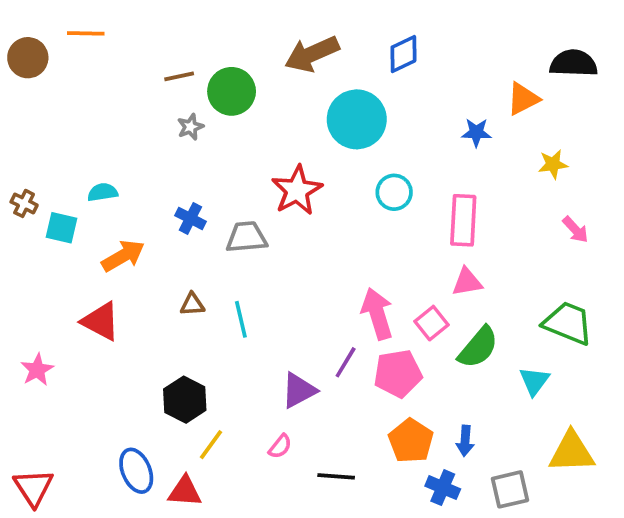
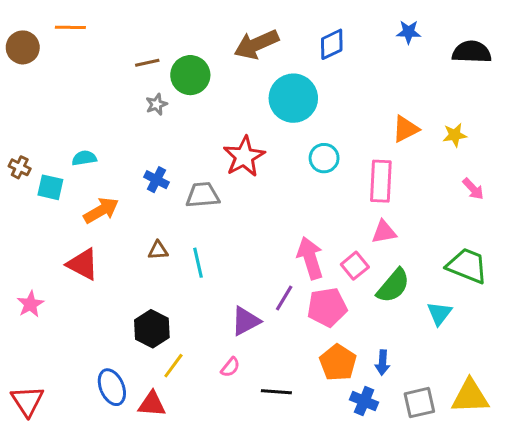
orange triangle: (523, 99) -> (406, 129), moved
blue star: (476, 132) -> (409, 32), moved
yellow triangle: (572, 452) -> (470, 396), moved

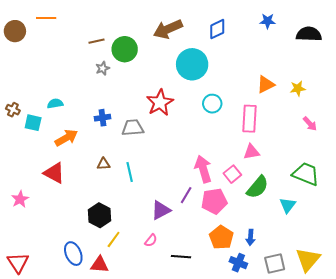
blue cross: (156, 180) -> (103, 118), turned -35
yellow triangle: (470, 396) -> (308, 260), turned -48

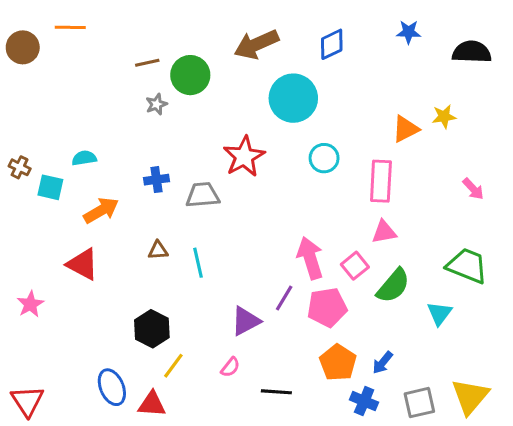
yellow star: (298, 88) -> (444, 117), moved
blue arrow: (250, 237) -> (382, 363), turned 35

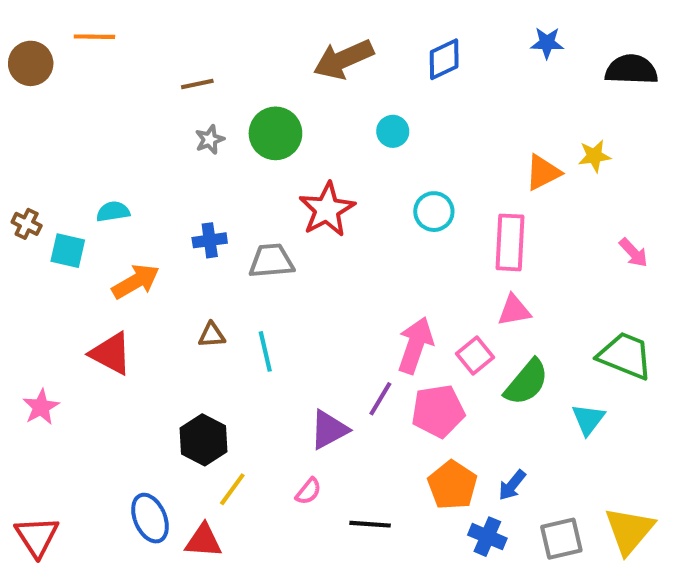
green circle: (190, 75) -> (275, 133), moved
cyan circle: (293, 98) -> (393, 131), size x0.5
pink arrow: (310, 258) -> (415, 345), turned 36

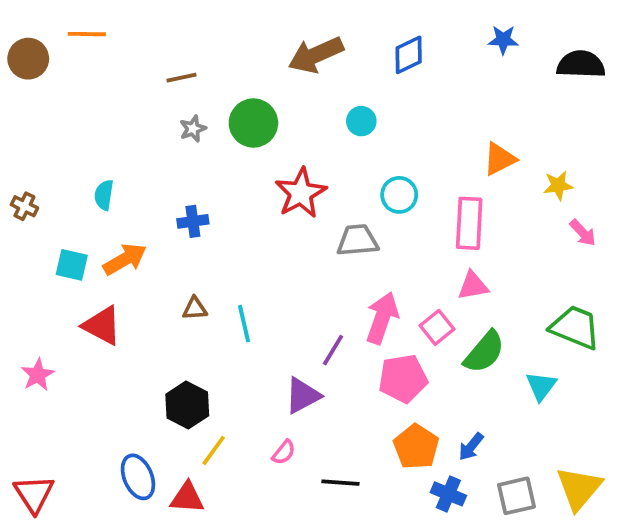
yellow star: (594, 156) -> (558, 185), moved
cyan semicircle: (113, 212) -> (104, 195), turned -72
cyan square: (68, 251) -> (72, 265), moved
gray trapezoid: (271, 261) -> (358, 240), moved
purple line: (380, 399) -> (333, 350), moved

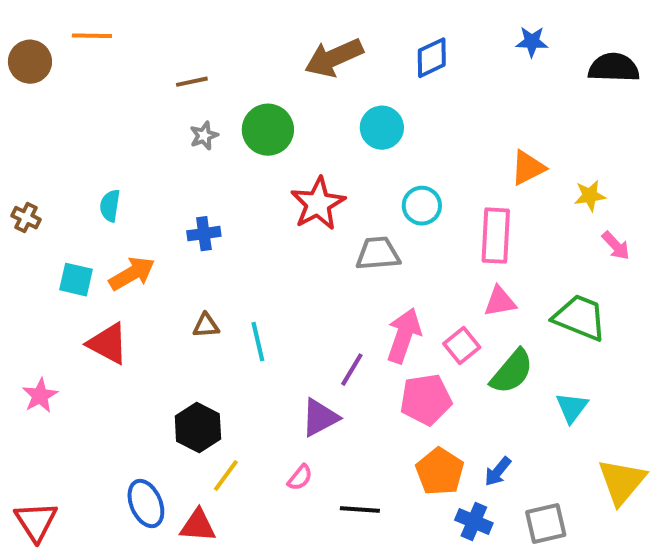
cyan circle: (361, 121) -> (382, 128), size x1.4
green trapezoid: (575, 327) -> (580, 318), moved
yellow triangle: (579, 488) -> (622, 482), moved

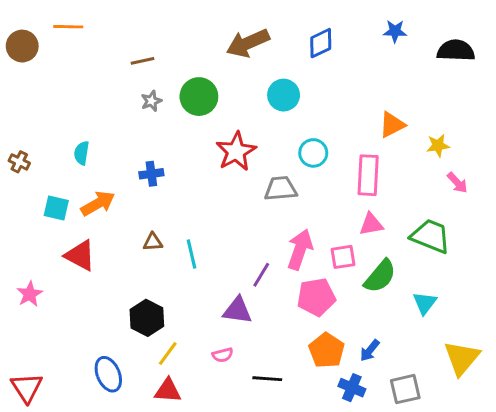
pink square: (462, 346) -> (343, 257), turned 30
purple triangle: (320, 418) -> (238, 310), turned 36
pink semicircle: (300, 478) -> (223, 355), turned 36
red triangle: (198, 525) -> (168, 391), moved

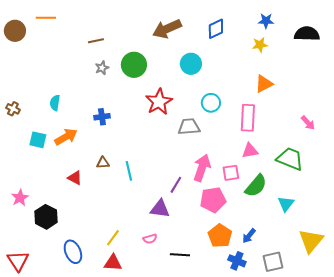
yellow star: (438, 146) -> (260, 45), moved
red triangle: (80, 255) -> (75, 178), moved, size x0.7
black hexagon: (147, 318) -> (46, 217), moved

